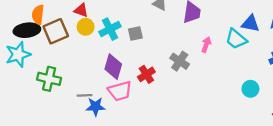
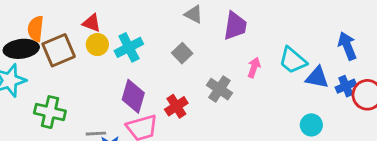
blue triangle: (250, 24) -> (317, 78), moved
gray square: (135, 33) -> (182, 53), moved, turned -32

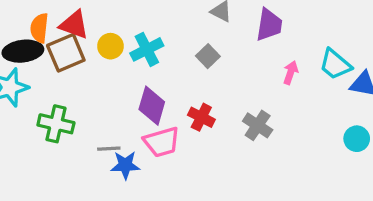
red triangle: (92, 23) -> (74, 25), moved, size x1.4
gray cross: (219, 89) -> (258, 125), moved
red cross: (176, 106) -> (201, 117), turned -30

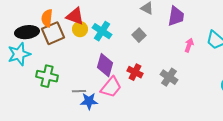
red triangle: (74, 25) -> (75, 16), moved
orange semicircle: (39, 28) -> (47, 18), moved
cyan cross: (147, 49) -> (102, 31), turned -30
pink trapezoid: (162, 142) -> (111, 87), turned -35

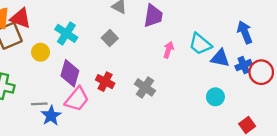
red triangle: (75, 16) -> (21, 18), moved
yellow circle: (80, 29) -> (40, 52), moved
blue star: (89, 101) -> (51, 116), turned -30

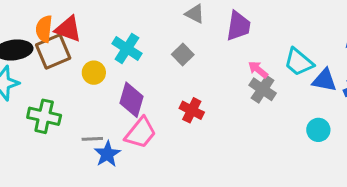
pink arrow: (168, 50) -> (258, 70), turned -70
red cross: (105, 82) -> (192, 110), moved
gray cross: (145, 87) -> (263, 89), moved

